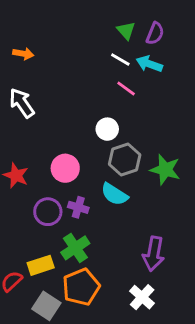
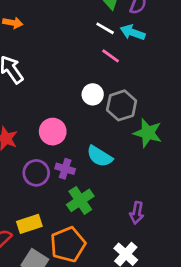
gray hexagon: (125, 160) -> (122, 105), moved
green cross: (75, 248) -> (80, 200), moved
purple arrow: (154, 254) -> (137, 213), size x0.7

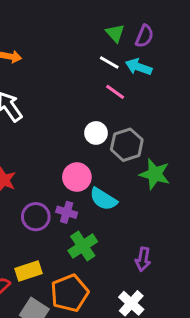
pink circle: (53, 132) -> (77, 177), moved

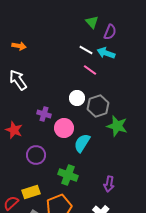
green triangle: (115, 33) -> (92, 22), moved
cyan semicircle: (103, 199) -> (82, 143), turned 90
purple cross: (67, 212) -> (44, 114), moved
green cross: (83, 246) -> (68, 175), turned -36

